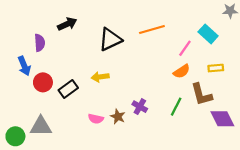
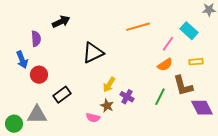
black triangle: (110, 39) -> (93, 53), moved
yellow arrow: (100, 77) -> (109, 85), moved, turned -49
black rectangle: (68, 89) -> (62, 95), moved
pink semicircle: (96, 119) -> (93, 118), moved

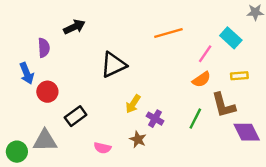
brown star: (107, 106) -> (138, 139), moved
pink semicircle: (93, 118) -> (102, 148), moved

